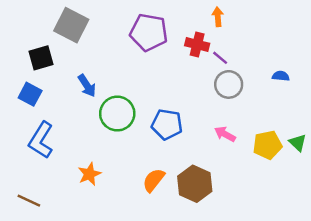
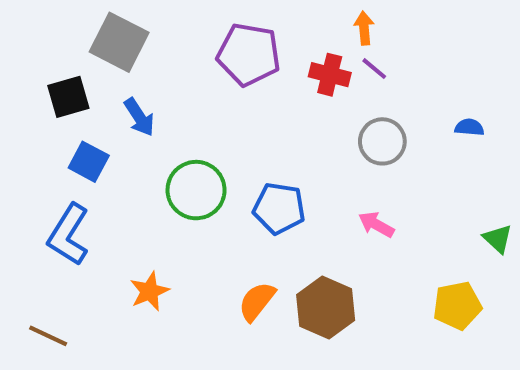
purple line: (220, 58) -> (374, 69), moved
blue arrow: (87, 86) -> (139, 117), moved
blue square: (30, 94) -> (89, 162), moved
yellow pentagon: (267, 145) -> (457, 305), moved

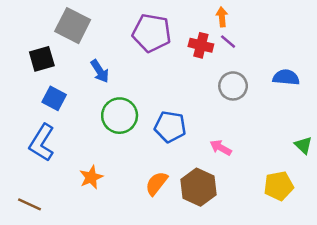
blue arrow: (139, 117) -> (100, 71), moved
blue semicircle: (469, 127) -> (286, 77), size x1.5
pink arrow: (376, 224) -> (221, 148), moved

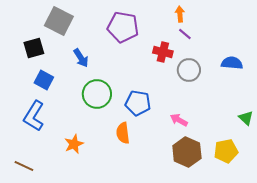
red cross: (201, 45) -> (163, 52), moved
orange semicircle: (157, 183) -> (123, 133), moved, turned -45
brown hexagon: (198, 187) -> (187, 152), moved

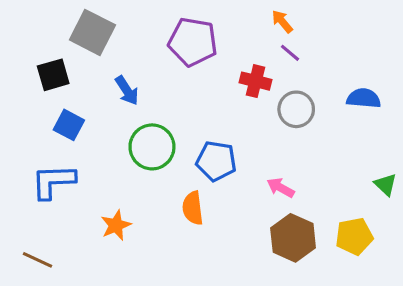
orange arrow: (180, 14) -> (282, 21), turned -35
blue L-shape: (34, 116) -> (53, 181), turned 56

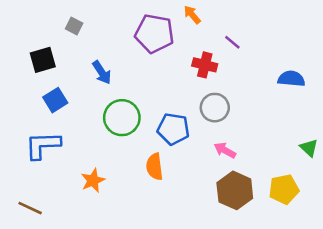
orange arrow: (282, 21) -> (192, 15), moved
gray square: (92, 32) -> (74, 26), size x0.5
gray circle: (296, 109) -> (215, 108), moved
blue square: (69, 125) -> (55, 100), turned 30

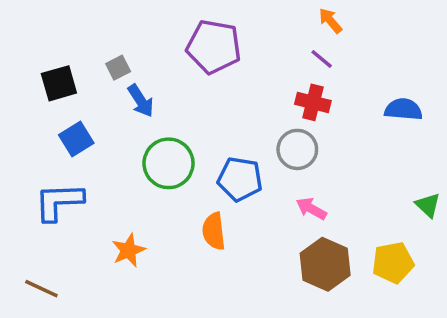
orange arrow: (192, 15) -> (330, 21), moved
gray square: (74, 26) -> (118, 68), moved, turned 36
red cross: (205, 65) -> (313, 102), moved

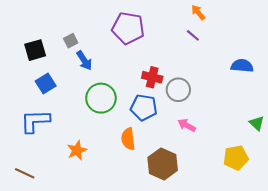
red cross: (313, 102) -> (152, 77), moved
brown hexagon: (325, 264) -> (163, 164), moved

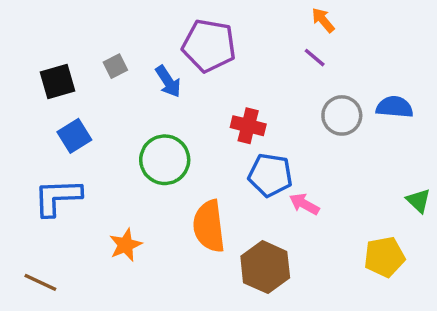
blue arrow: (84, 60) -> (168, 81), moved
gray circle: (178, 90) -> (342, 115), moved
blue pentagon: (144, 108) -> (270, 175), moved
orange semicircle: (128, 139) -> (209, 226), size x1.4

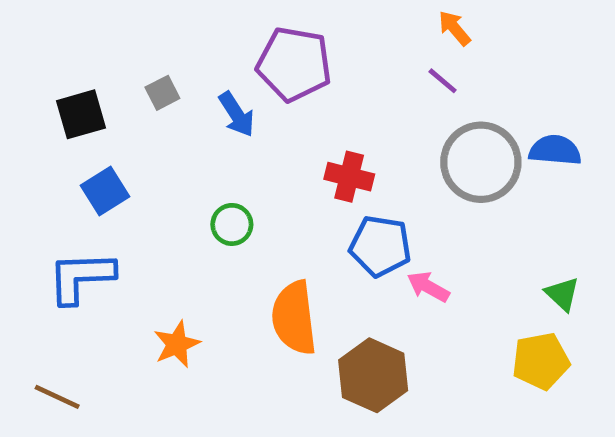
gray circle: (342, 115) -> (481, 162), size x1.4
green circle: (165, 160) -> (232, 224), size x0.6
green triangle: (418, 201) -> (562, 294), moved

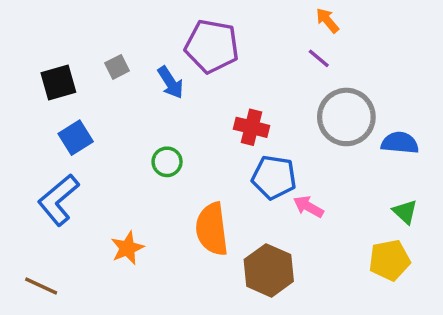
blue semicircle: (555, 150) -> (400, 143), moved
blue L-shape: (81, 277) -> (58, 200), turned -38

